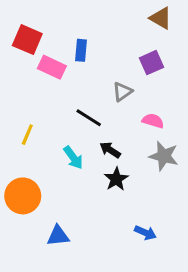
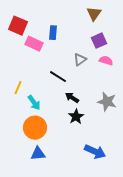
brown triangle: (161, 18) -> (94, 14), moved, turned 35
pink semicircle: (153, 121) -> (106, 61), moved
cyan arrow: (73, 158) -> (34, 103), moved
orange circle: (23, 196) -> (35, 128), moved
blue arrow: (145, 233) -> (95, 152), size x1.5

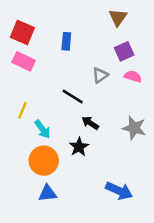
pink rectangle: (34, 44) -> (24, 61), moved
black star: (76, 117) -> (79, 147), moved

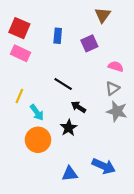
purple square: (124, 51) -> (89, 43), moved
gray triangle: (100, 75) -> (112, 88), moved
blue triangle: (47, 193) -> (70, 174), moved

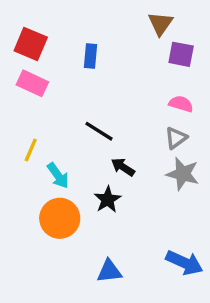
purple square: (89, 43) -> (181, 54), moved, turned 35
blue arrow: (104, 166) -> (184, 263), moved

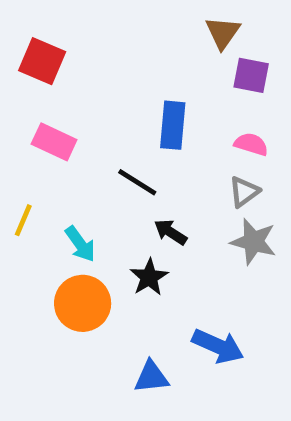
blue rectangle: (90, 56) -> (173, 125), moved, size x1.4
pink rectangle: (32, 83) -> (54, 142), moved
yellow line: (31, 150) -> (23, 220), moved
blue arrow: (184, 263) -> (218, 346), moved

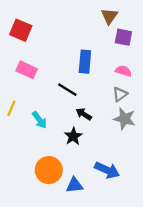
orange circle: (83, 303) -> (49, 170), moved

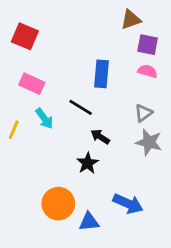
brown triangle: (109, 16) -> (131, 20), turned 36
pink semicircle: (123, 71) -> (148, 71), moved
cyan arrow: (39, 120) -> (44, 119), moved

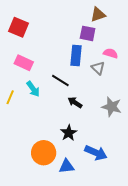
purple square: (148, 45) -> (88, 33), moved
gray triangle: (143, 113) -> (98, 68), moved, turned -40
black star: (88, 163) -> (69, 133), moved

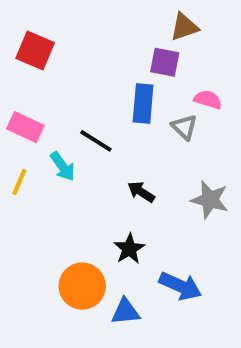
pink rectangle: (24, 63) -> (25, 127), moved
black line: (60, 81) -> (96, 141), moved

